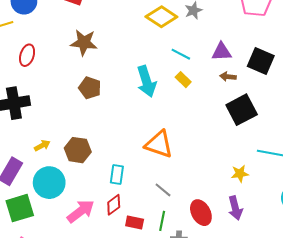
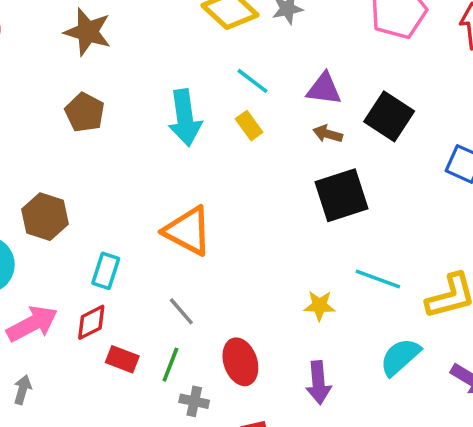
purple arrow: (235, 208) -> (318, 383), moved

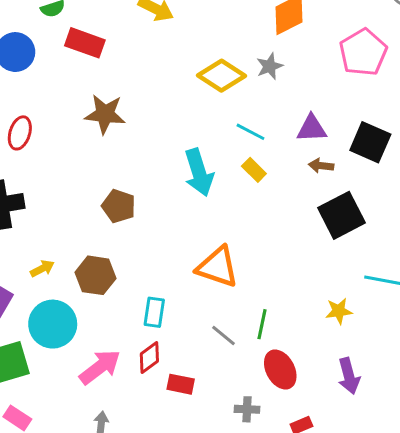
brown pentagon: (85, 112) -> (119, 206), moved
green line: (170, 365) -> (262, 324), moved

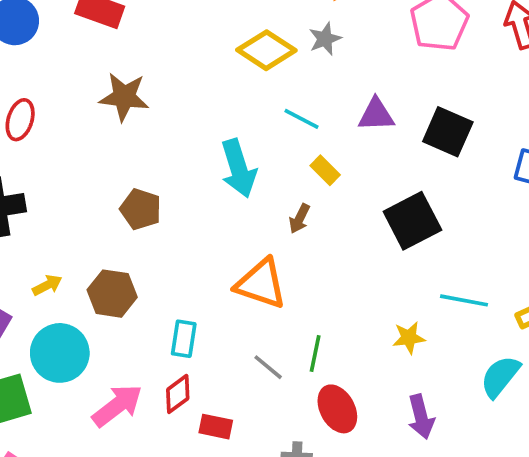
brown arrow: (321, 166) -> (299, 219), moved, turned -70
yellow rectangle: (254, 170) -> (325, 170), moved

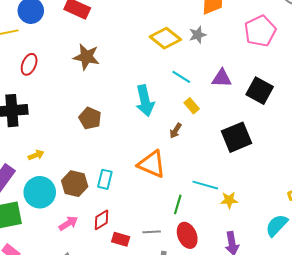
brown hexagon: (112, 294) -> (75, 184), moved
cyan line: (464, 300) -> (205, 185), moved
cyan rectangle: (184, 339) -> (105, 179), moved
gray line: (268, 367) -> (152, 232), moved, turned -48
pink arrow: (117, 406) -> (68, 223), size x0.7

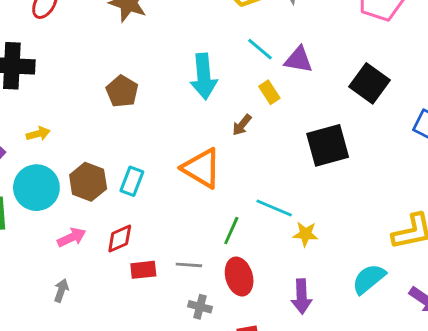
purple triangle: (222, 78) -> (299, 60), moved
red rectangle: (121, 239) -> (143, 270), turned -30

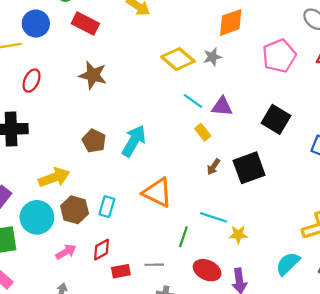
cyan arrow: (204, 76) -> (134, 141), moved, turned -140
brown arrow: (242, 125) -> (213, 167), moved
yellow arrow: (38, 134) -> (54, 177), moved, size x1.8
red ellipse: (239, 277) -> (207, 270), moved, turned -44

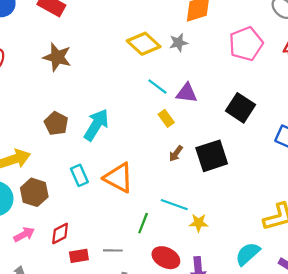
cyan rectangle: (107, 207) -> (79, 175), moved, turned -42

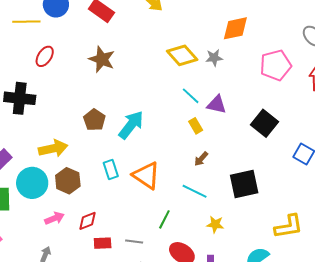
black square: (212, 156) -> (244, 184), moved
cyan line: (174, 205) -> (195, 191), moved

